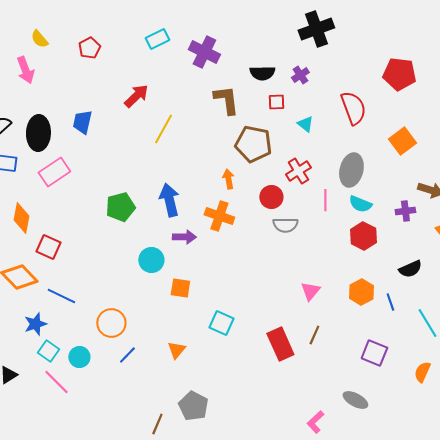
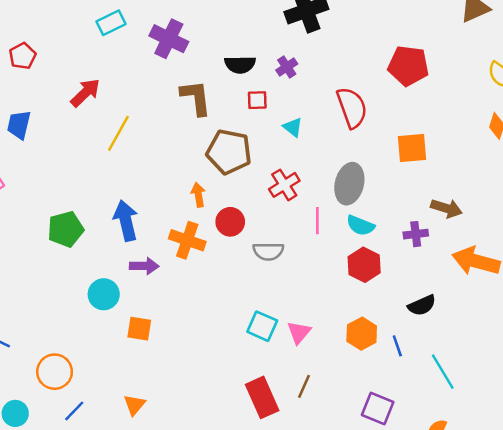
red pentagon: (89, 48) -> (23, 56), moved
orange square: (402, 141) -> (412, 148), turned 32
red circle: (271, 197) -> (230, 222), moved
cyan square: (221, 323) -> (262, 326), moved

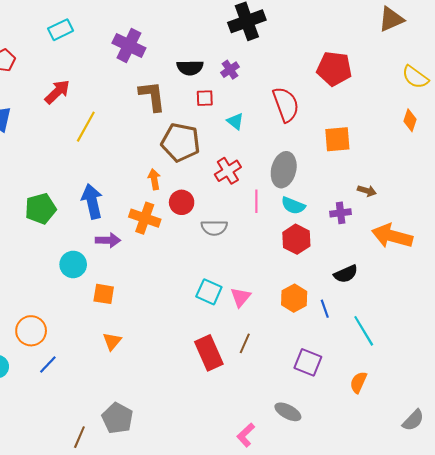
cyan rectangle: (111, 23) -> (61, 30), moved
brown arrow: (446, 208) -> (367, 191), size x0.7
orange triangle: (134, 405) -> (112, 341), moved

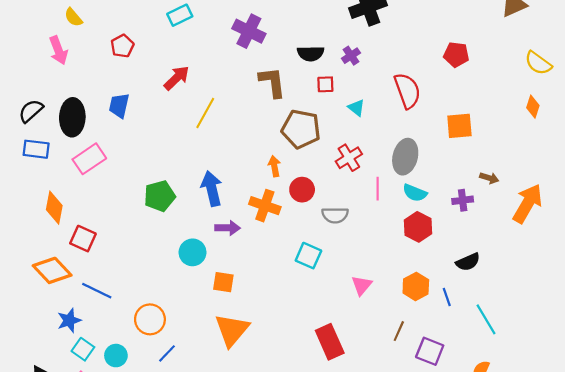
red pentagon: (334, 69) -> (456, 55), size x0.7
orange arrow: (392, 236) -> (528, 203), moved, turned 105
cyan square: (209, 292) -> (308, 256), moved
orange triangle: (112, 341) -> (232, 330), size x1.8
brown line: (245, 343) -> (399, 331), moved

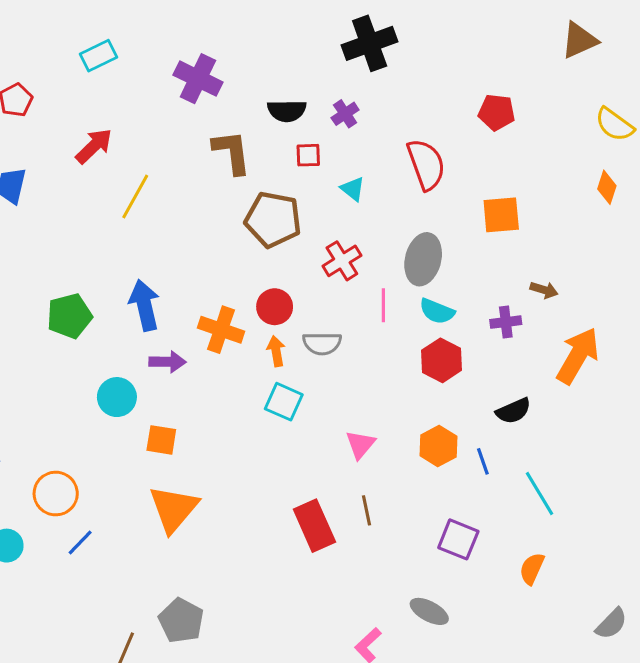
orange arrow: (274, 166) -> (276, 351), moved
orange arrow: (528, 203) -> (578, 356), moved
brown line: (399, 331) -> (366, 510), moved, turned -36

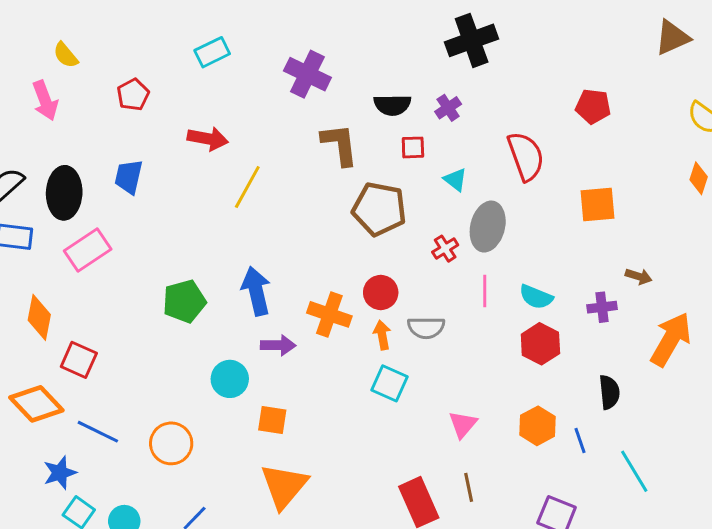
red arrow: (94, 146) -> (208, 139), turned 54
gray ellipse: (423, 259) -> (488, 227), moved
red cross: (342, 261) -> (445, 249), size x0.7
black semicircle: (513, 411) -> (609, 392), turned -72
orange circle: (56, 494) -> (171, 443), moved

